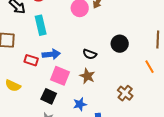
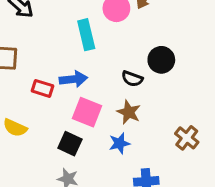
cyan rectangle: (41, 25) -> (86, 35), moved
black circle: (120, 44) -> (161, 60), moved
blue star: (80, 104) -> (119, 143), moved

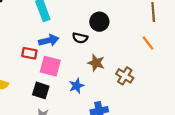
blue arrow: (73, 79) -> (49, 40), moved
red rectangle: (43, 88) -> (29, 53), moved
brown star: (129, 112) -> (96, 63), moved

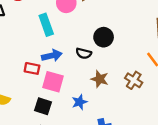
brown cross: (125, 76) -> (134, 80), moved

